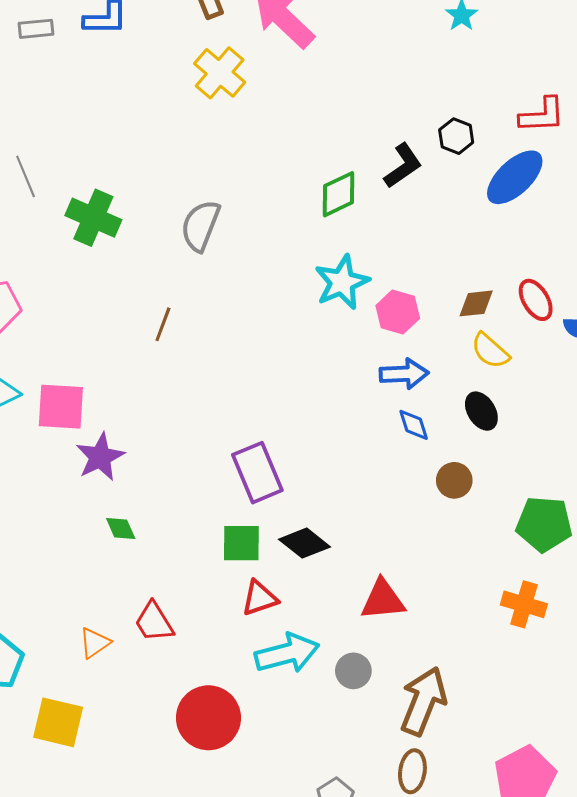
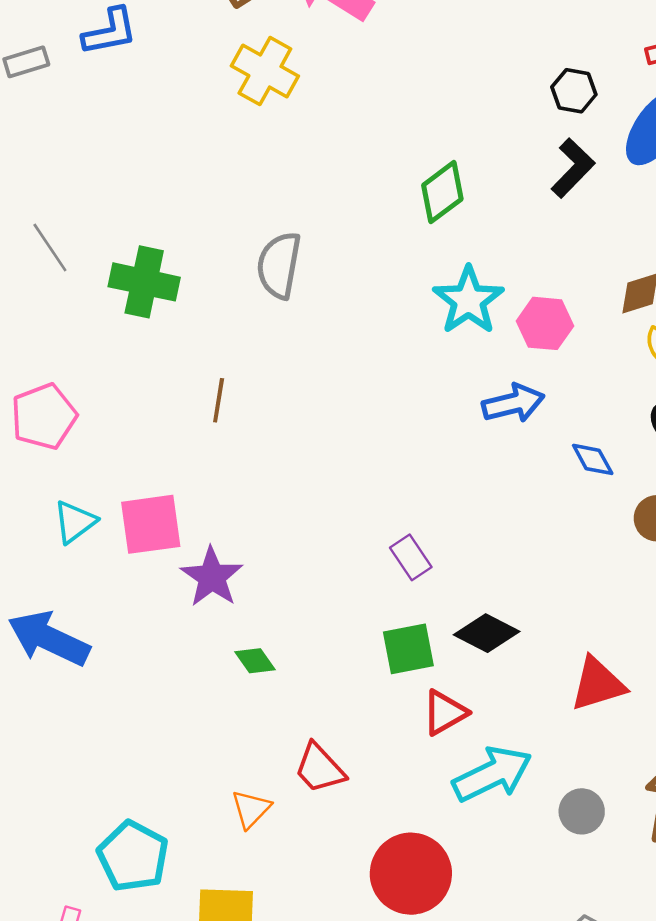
black L-shape: (403, 166) -> (573, 168), moved
brown line: (163, 324) -> (219, 400), moved
blue arrow: (404, 374) -> (513, 403), moved
purple rectangle: (257, 473) -> (411, 557), size x0.6
gray circle: (353, 671) -> (582, 811), moved

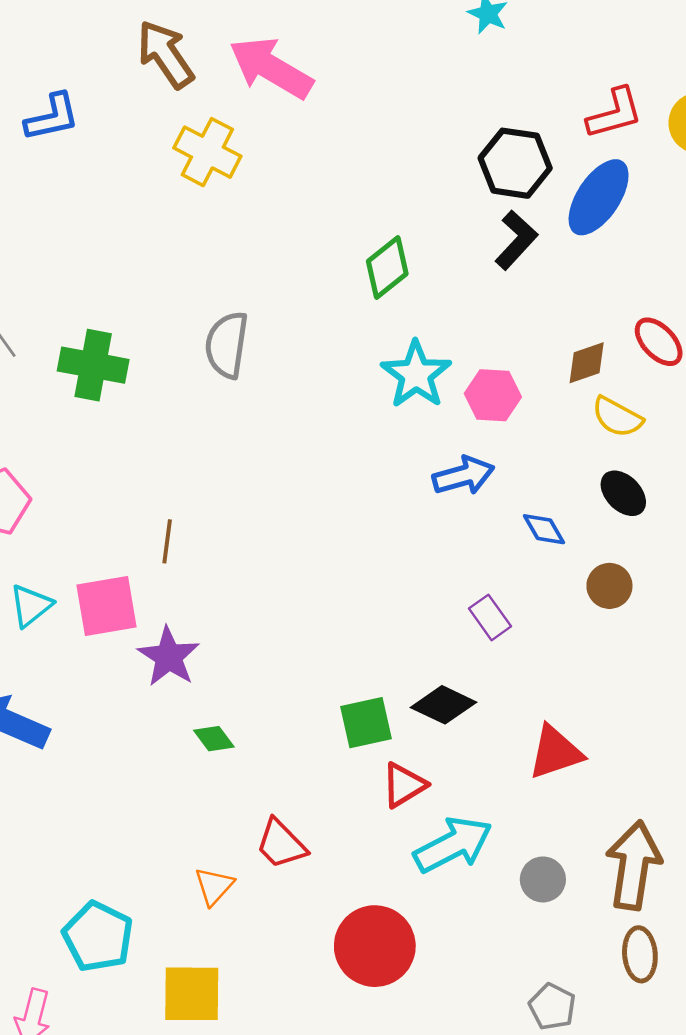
black hexagon: (574, 91) -> (515, 163), size x1.6
brown line: (219, 400) -> (167, 541), moved
purple rectangle: (411, 557) -> (490, 617), moved

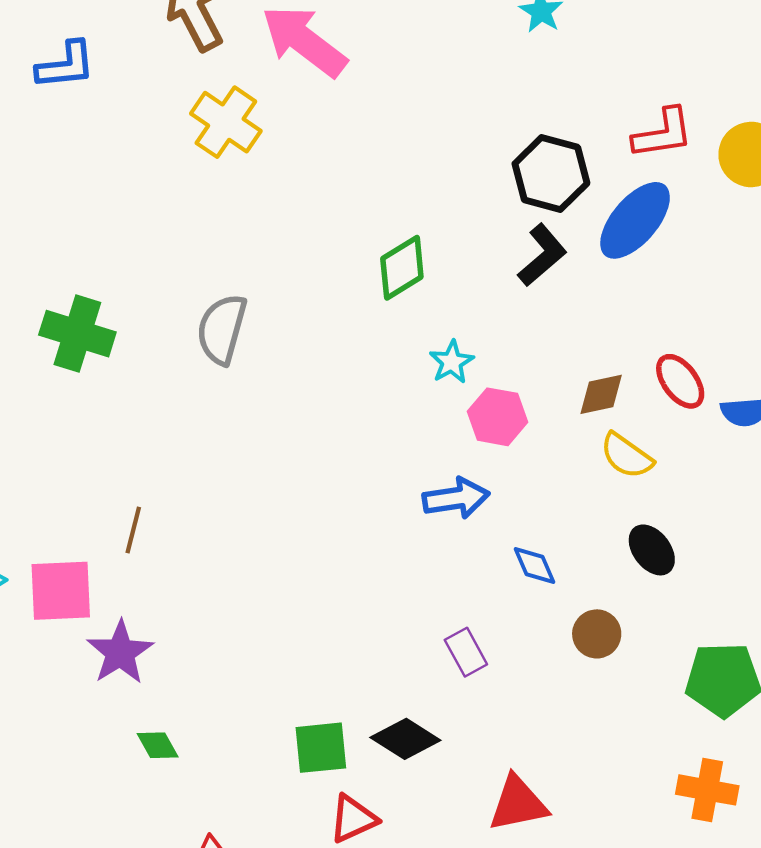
cyan star: (416, 375) -> (452, 362), moved, size x0.6
black ellipse: (623, 493) -> (652, 550), moved

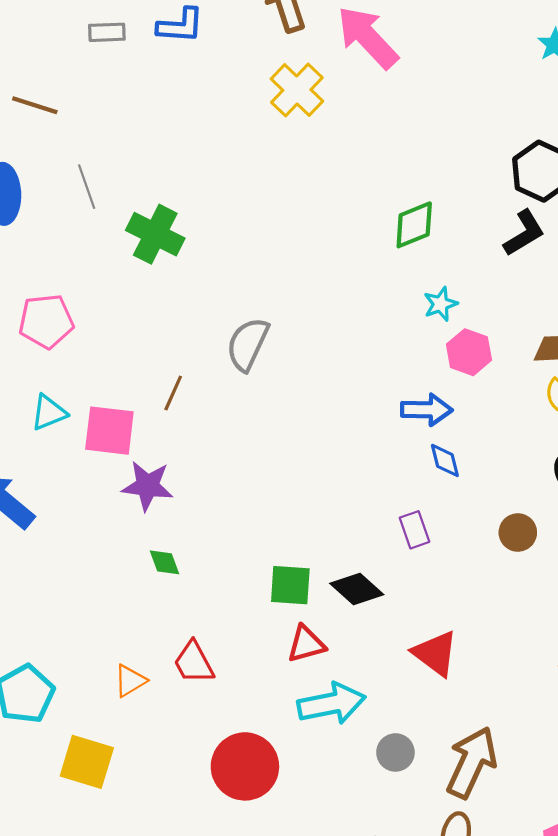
gray semicircle: (222, 329) -> (248, 344), moved
blue diamond: (535, 565) -> (445, 460), moved
purple star: (120, 652) -> (147, 486), turned 30
red triangle: (518, 804) -> (435, 653), turned 39

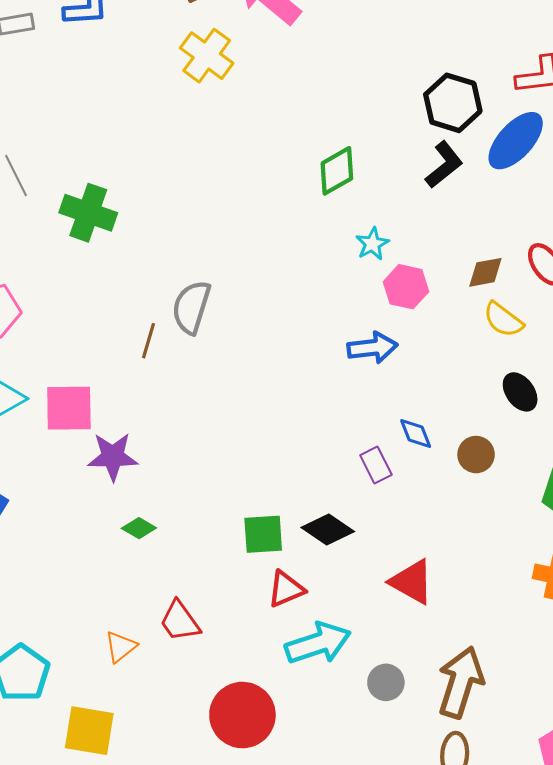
brown line: (173, 393) -> (149, 341), moved
blue diamond: (445, 460) -> (416, 433), moved
green diamond: (165, 562) -> (139, 528), turned -32

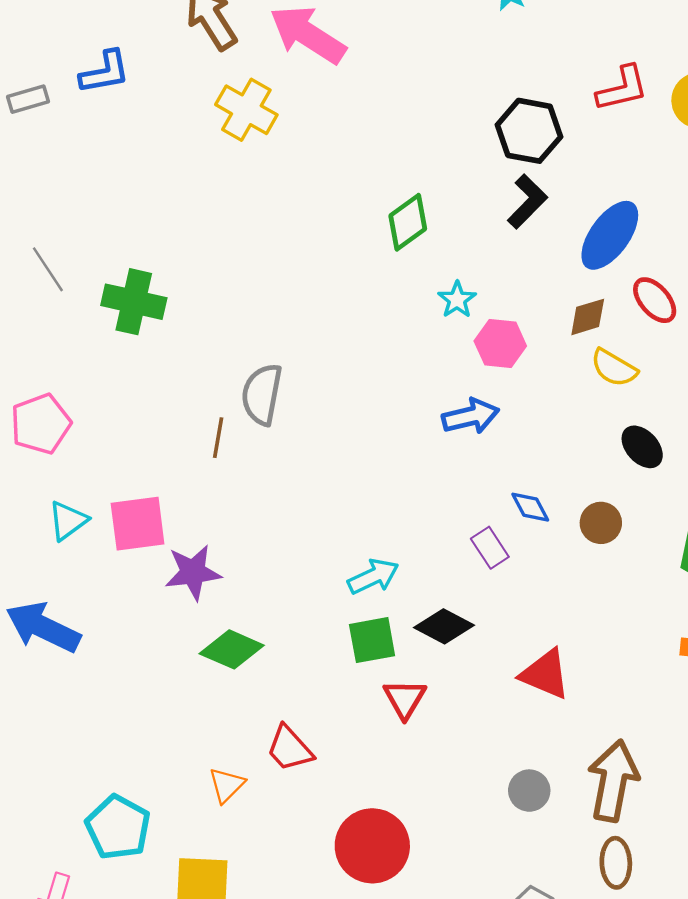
blue ellipse: (516, 141) -> (610, 235), moved
green diamond: (139, 528) -> (232, 649), size x1.6
red triangle: (286, 589) -> (405, 699), turned -30
cyan arrow: (318, 643) -> (373, 576), moved, size x0.7

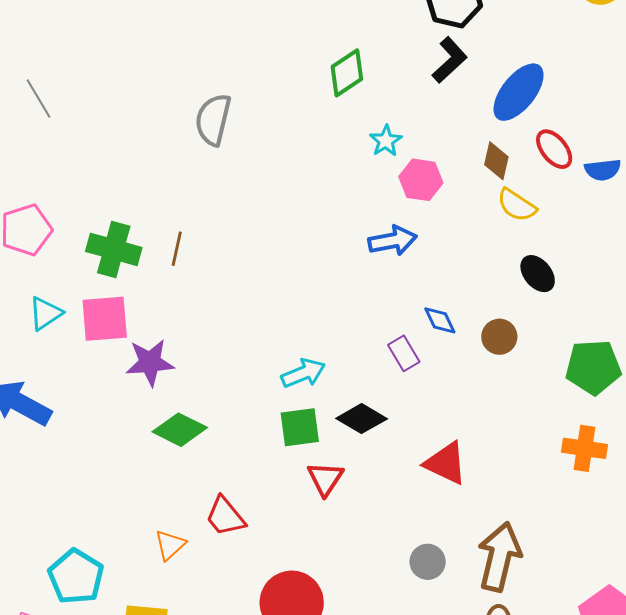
green cross: (134, 302) -> (114, 249), moved
brown diamond: (588, 317) -> (496, 161), turned -63
gray semicircle: (262, 394) -> (213, 120), moved

